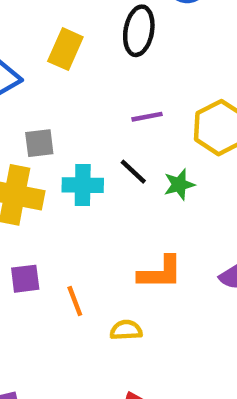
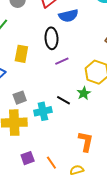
purple line: (147, 117) -> (62, 61), moved
green star: (179, 185) -> (84, 93), moved
orange L-shape: (160, 273) -> (86, 141), turned -65

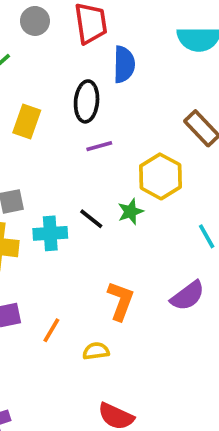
blue semicircle: (68, 16) -> (124, 64), turned -84
orange line: (51, 163) -> (51, 330), turned 56

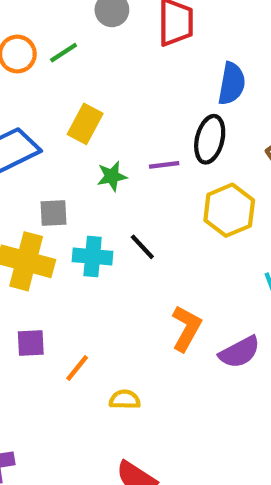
blue semicircle: (124, 64) -> (232, 84), moved
black ellipse: (87, 101) -> (210, 139), moved
green star: (130, 212) -> (112, 176), moved
orange L-shape: (121, 301) -> (186, 328), moved

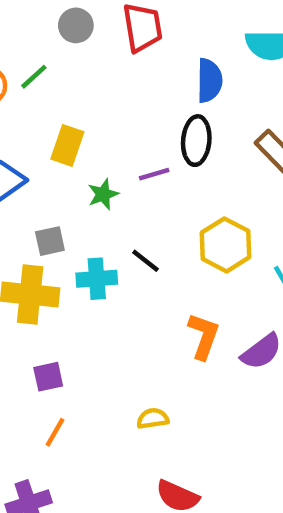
yellow hexagon: (229, 210) -> (226, 245), moved
orange line: (77, 368) -> (55, 432), moved

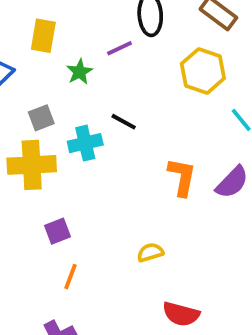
yellow hexagon: (226, 245) -> (203, 71), moved

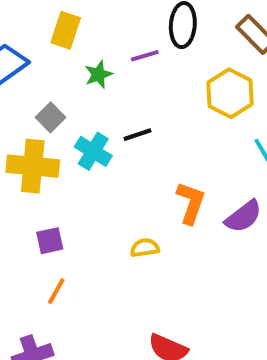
gray square: (41, 118) -> (50, 117), turned -32
black line: (124, 122) -> (137, 135), turned -56
cyan cross: (85, 143) -> (93, 151), turned 36
yellow semicircle: (150, 252) -> (145, 248), moved

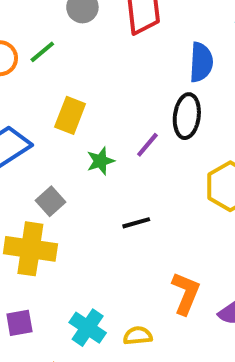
purple line: (145, 56) -> (147, 145), turned -36
cyan cross: (93, 151) -> (88, 328), moved
purple square: (50, 241) -> (19, 323), moved

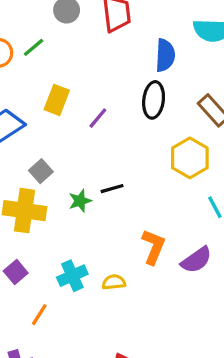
purple line: (147, 145) -> (98, 118), moved
green star: (100, 161) -> (80, 201), moved
purple square: (19, 323) -> (16, 272), turned -30
cyan cross: (88, 328) -> (72, 276), turned 32

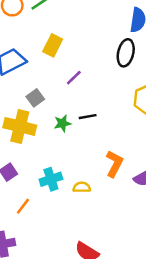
purple line: (98, 118) -> (74, 78), moved

